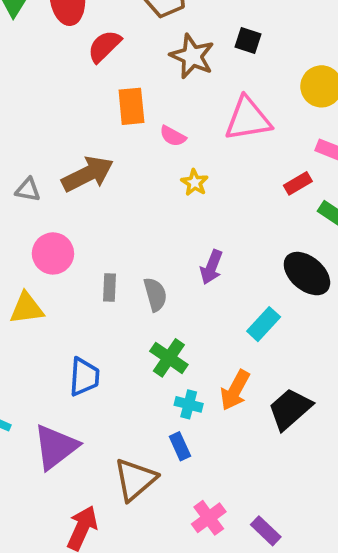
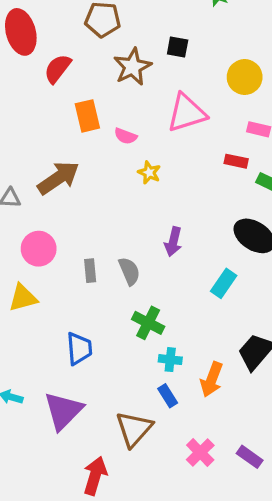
brown star: (192, 56) -> (132, 67), turned 30
red rectangle: (298, 183) -> (236, 161), turned 50
orange arrow: (235, 390) -> (212, 379), moved

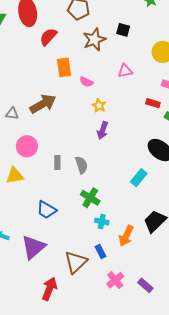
pink triangle: (187, 113) -> (125, 71), size x0.6
purple arrow: (173, 242) -> (103, 130), moved
blue trapezoid: (79, 349) -> (46, 210), turned 120
blue rectangle: (168, 396) -> (101, 252), moved

